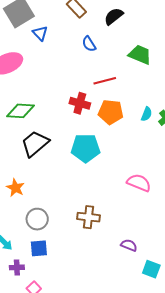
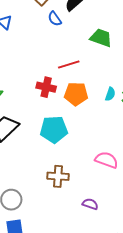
blue semicircle: (89, 44) -> (55, 19), moved
brown cross: (88, 217) -> (58, 176), moved
purple semicircle: (129, 245) -> (90, 204), moved

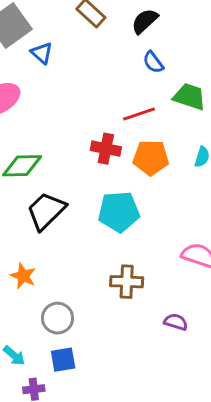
blue semicircle: (55, 19) -> (153, 62), moved
green trapezoid: (101, 38) -> (190, 97), moved

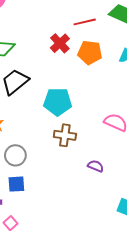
red cross: (106, 149) -> (60, 43), turned 30
cyan pentagon: (119, 212) -> (58, 102), moved

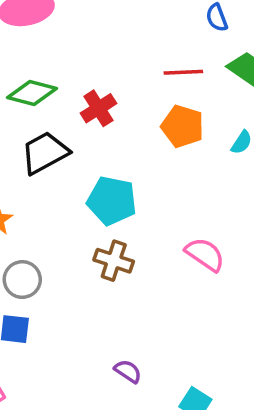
red cross: (60, 43) -> (98, 108), moved
purple semicircle: (96, 166) -> (128, 371), moved

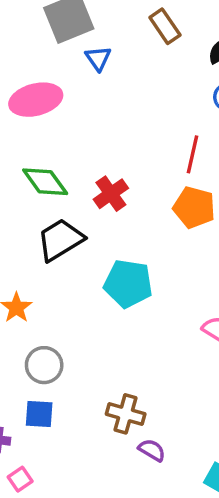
red line: (183, 72) -> (193, 154), turned -72
green diamond: (32, 93) -> (45, 182), turned 42
brown cross: (114, 261) -> (126, 414), moved

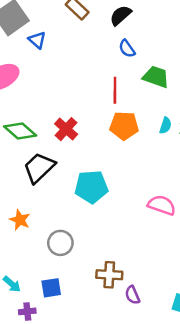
gray circle: (44, 365) -> (60, 243), moved
purple semicircle: (152, 450) -> (132, 295), turned -132

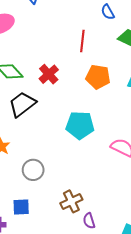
red line: (115, 90) -> (82, 41), moved
cyan pentagon: (91, 187) -> (80, 125), moved
brown cross: (109, 275) -> (71, 201), turned -35

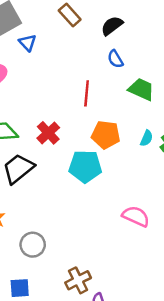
cyan pentagon: (80, 125) -> (85, 166), moved

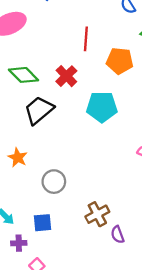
red line: (87, 93) -> (86, 39), moved
orange pentagon: (106, 135) -> (120, 61), moved

